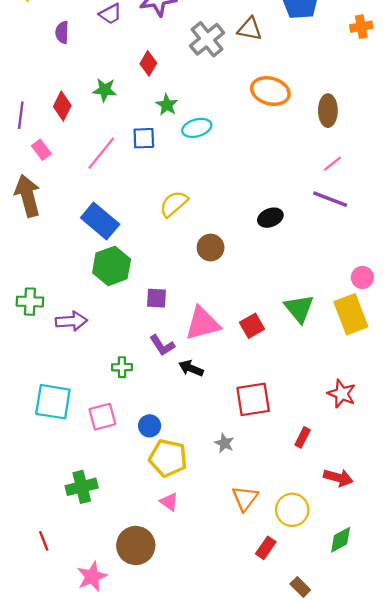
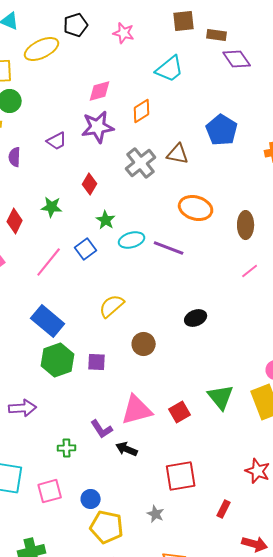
blue square: (144, 138) -> (86, 249), turned -35
purple line: (330, 199) -> (169, 248), moved
purple square: (156, 298) -> (97, 362), moved

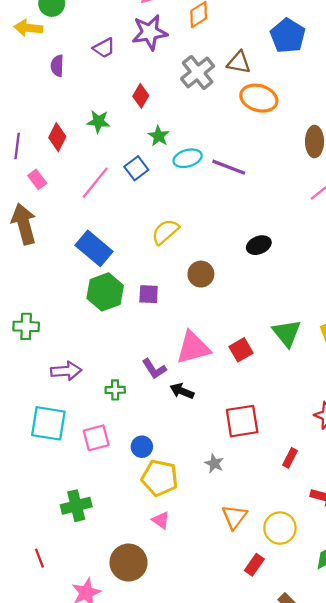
orange ellipse: (196, 208) -> (259, 98), moved
purple arrow: (23, 408) -> (66, 371), moved

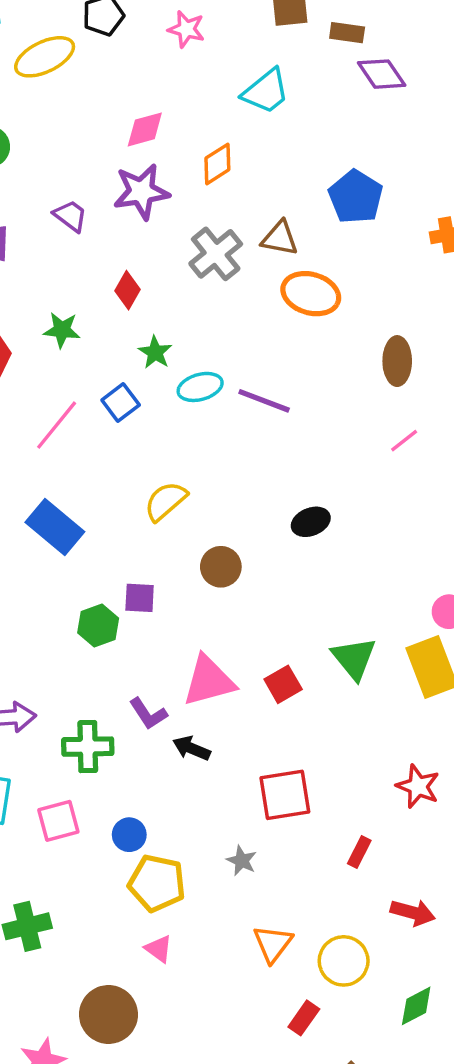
purple trapezoid: (104, 48) -> (70, 216), turned -115
green hexagon: (105, 292) -> (98, 626), moved, size x0.7
green cross: (115, 390) -> (88, 747), size x1.6

